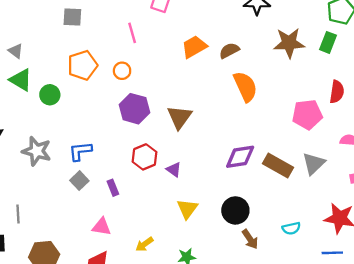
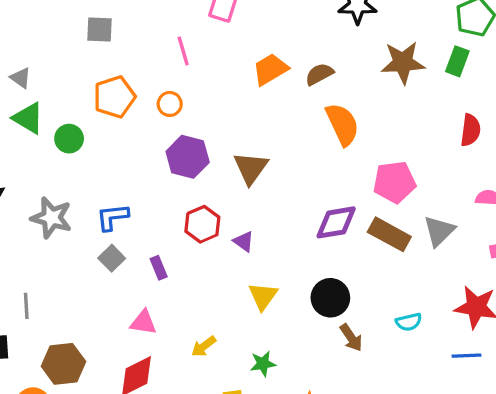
pink pentagon: (307, 114) -> (394, 182), moved

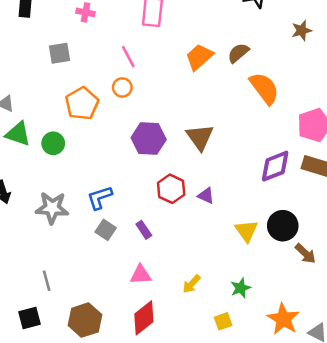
brown star: (403, 63) -> (302, 30), size x0.6
orange circle: (170, 104) -> (122, 87), moved
yellow triangle: (263, 296) -> (246, 231), moved

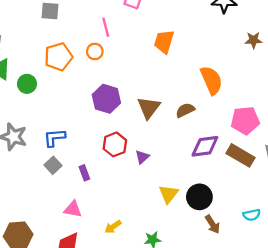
brown semicircle: (238, 53) -> (185, 110), moved
orange trapezoid: (199, 57) -> (164, 42), turned -45
purple triangle: (206, 196) -> (142, 157), turned 40

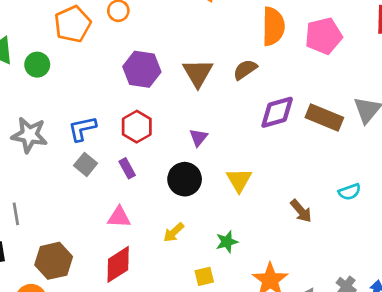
orange semicircle: (211, 80) -> (273, 26), turned 32
pink pentagon: (245, 120) -> (324, 36), moved
red hexagon: (115, 144) -> (137, 127), moved
black circle: (199, 197) -> (185, 179), moved

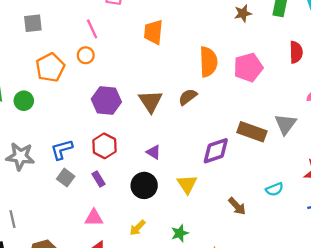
purple diamond: (277, 112) -> (216, 151), moved
purple triangle: (198, 137) -> (154, 152), turned -35

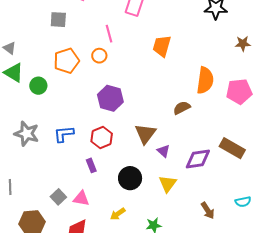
brown triangle: (151, 101) -> (145, 134), moved
purple triangle: (154, 152) -> (163, 151), moved
gray square: (66, 178) -> (58, 197), moved

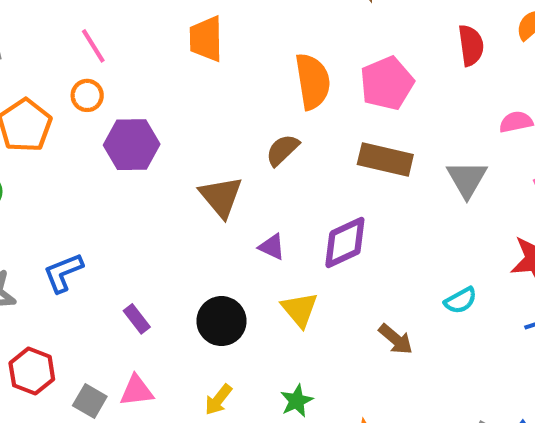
purple hexagon: (110, 98) -> (132, 145), moved
brown triangle: (145, 134) -> (221, 197), moved
red hexagon: (102, 138) -> (32, 371), moved
brown rectangle: (232, 148) -> (385, 159), moved

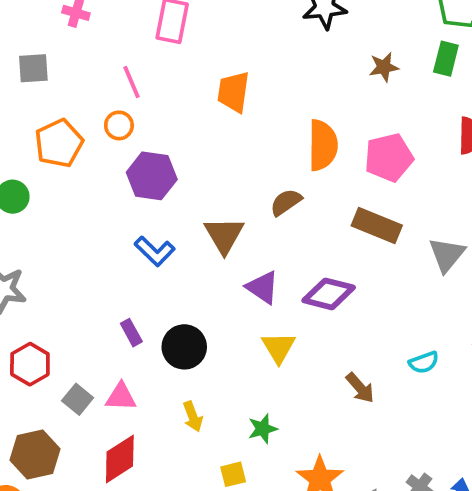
purple diamond: (345, 243) -> (329, 294), turned 30
purple triangle: (272, 247) -> (263, 287), size x1.4
blue L-shape: (63, 273) -> (155, 251), moved, turned -123
black circle: (221, 321) -> (184, 347), moved
yellow arrow: (218, 400) -> (193, 416), turned -68

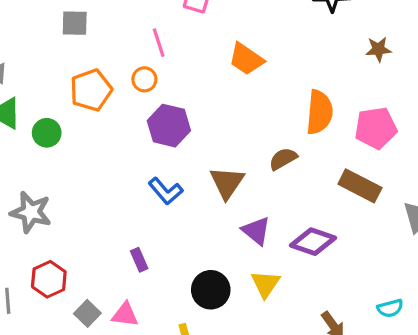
orange trapezoid: (233, 92) -> (246, 59), turned -69
black circle: (184, 347) -> (211, 290), moved

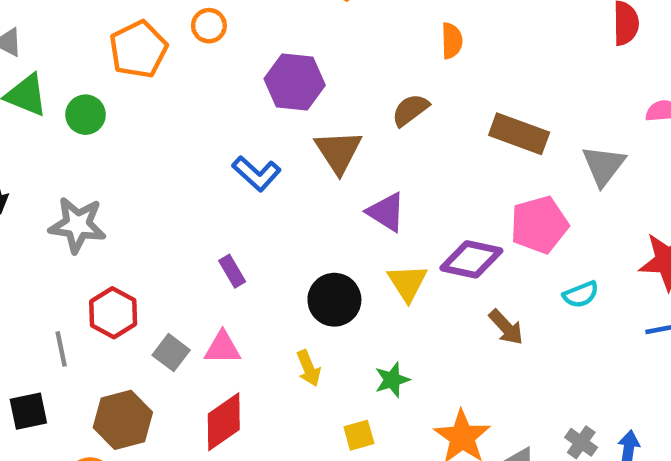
orange semicircle: (319, 112) -> (452, 41), size x0.6
purple hexagon: (169, 126) -> (295, 82), moved
pink pentagon: (376, 128) -> (539, 225), moved
purple diamond: (313, 242) -> (471, 259), moved

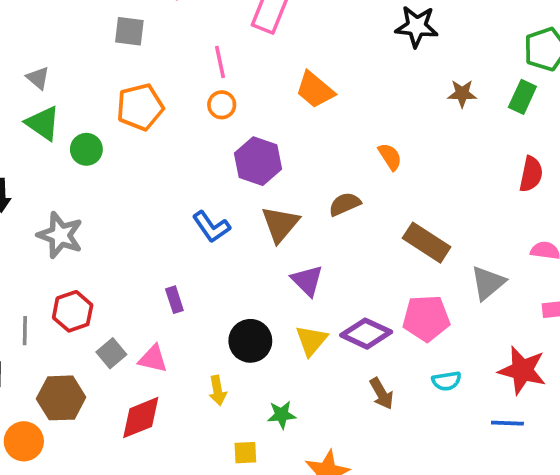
orange circle: (209, 26) -> (222, 105), moved
orange semicircle: (452, 41) -> (390, 157), turned -44

